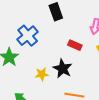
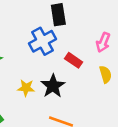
blue cross: (28, 36) -> (43, 41), moved

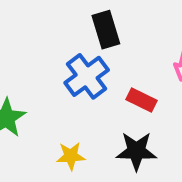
black star: (53, 86) -> (136, 151), moved, turned -30

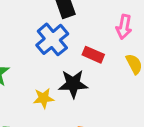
black star: (136, 151) -> (73, 84), moved

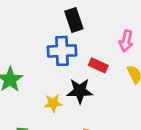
blue cross: (52, 39) -> (62, 51), turned 36

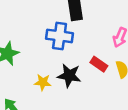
red rectangle: (98, 65) -> (99, 64), moved

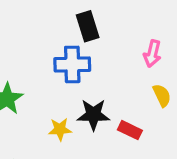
red rectangle: (99, 64) -> (130, 130), moved

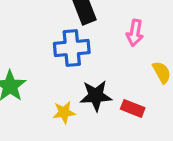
pink arrow: (152, 54) -> (135, 33), moved

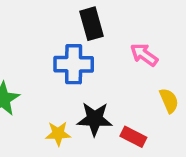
pink arrow: (135, 33) -> (144, 55), turned 110

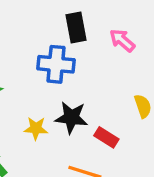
pink arrow: (144, 55) -> (122, 40), moved

